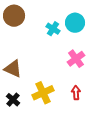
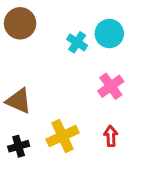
black cross: (13, 100) -> (19, 146), turned 32

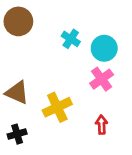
cyan circle: (109, 34) -> (104, 48), moved
yellow cross: (62, 136) -> (57, 107), moved

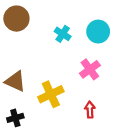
cyan circle: (104, 48) -> (98, 32), moved

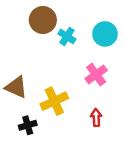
brown circle: (16, 19) -> (43, 20), moved
black cross: (15, 118) -> (28, 125), moved

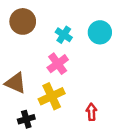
brown circle: (43, 20) -> (23, 21), moved
pink cross: (96, 74) -> (58, 64), moved

